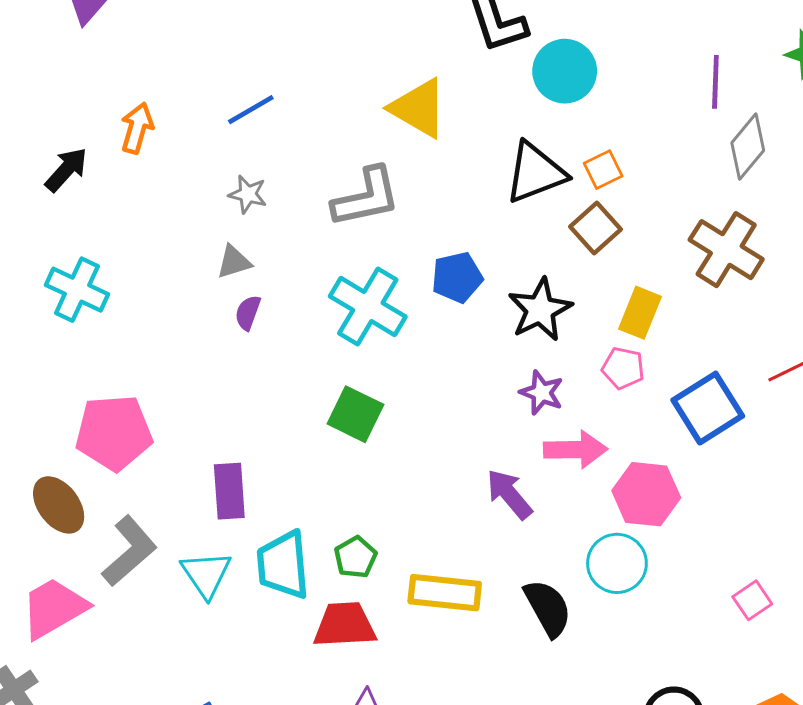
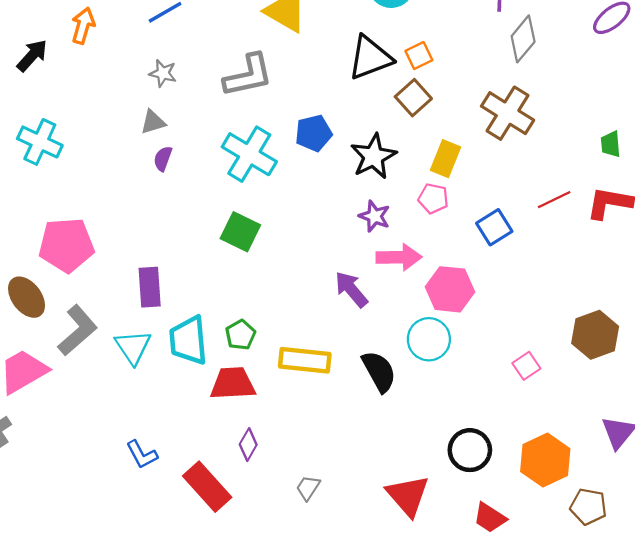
blue square: (708, 408) -> (494, 227), size x0.7

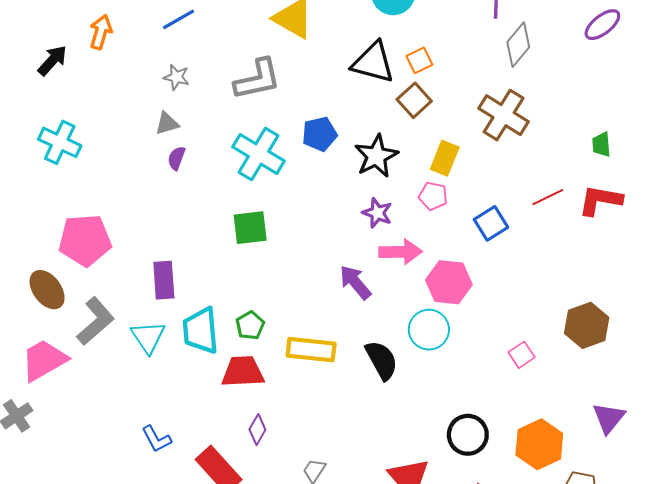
black triangle: (370, 58) -> (373, 62), turned 36
green square: (240, 232) -> (250, 228), turned -33

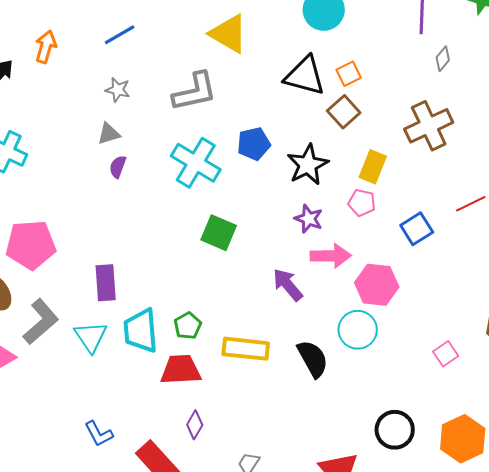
gray diamond: (518, 45) -> (443, 59), size x0.6
brown cross: (504, 115) -> (429, 126), turned 33
green square: (250, 228) -> (219, 233), moved, turned 30

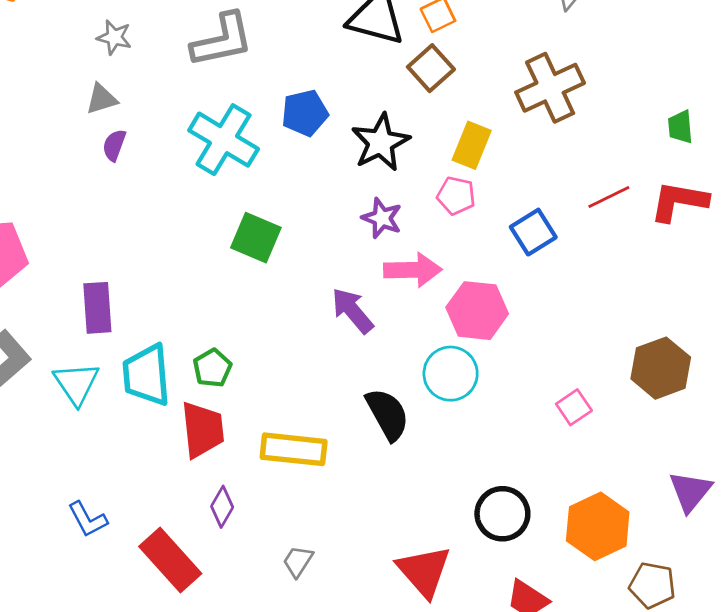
yellow rectangle: (246, 349) -> (294, 449), moved
red trapezoid: (181, 370) -> (203, 430), turned 87

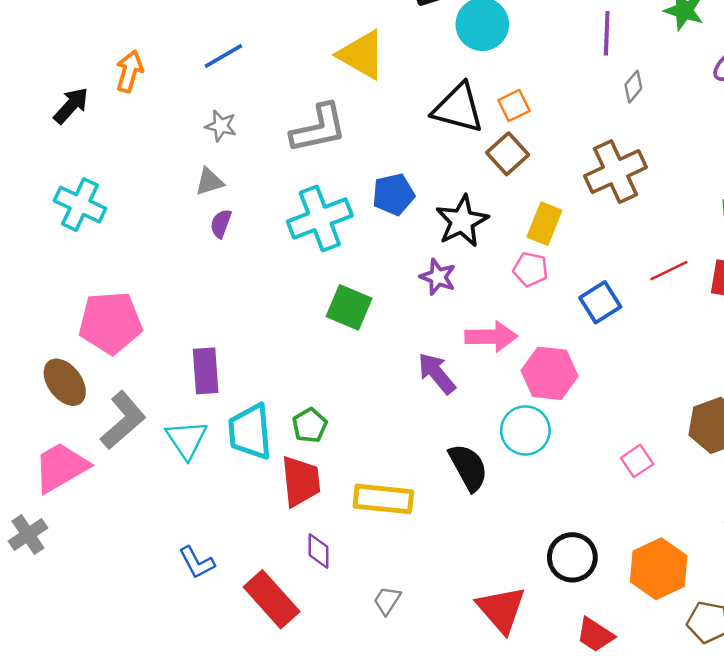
cyan cross: (224, 140) -> (320, 219), turned 38
purple star: (382, 218) -> (438, 277), moved
purple diamond: (222, 507) -> (319, 551), turned -30

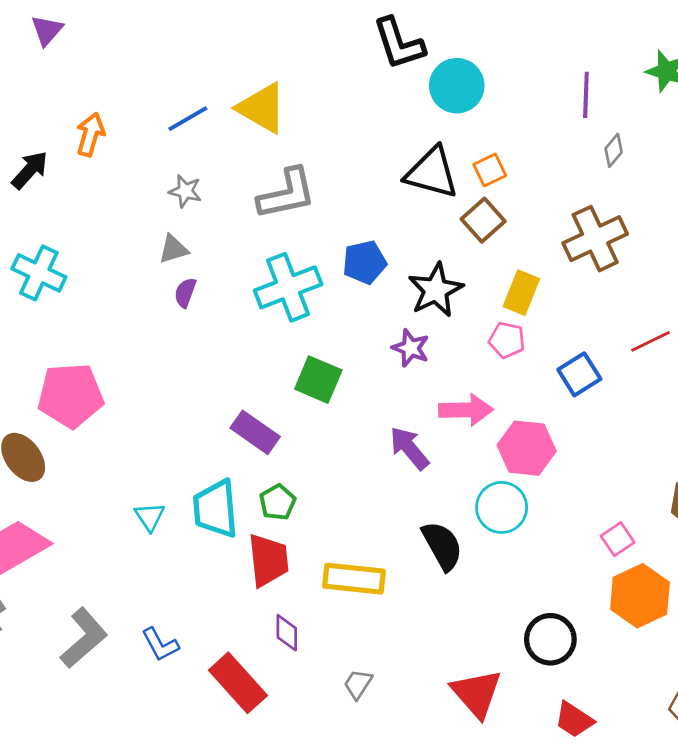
yellow triangle: (362, 55) -> (262, 108), moved
purple rectangle: (206, 371) -> (255, 432), moved, turned -51
gray L-shape: (123, 420) -> (84, 638), moved
cyan triangle: (187, 439) -> (150, 517), size x0.7
orange hexagon: (659, 569) -> (640, 596), moved

